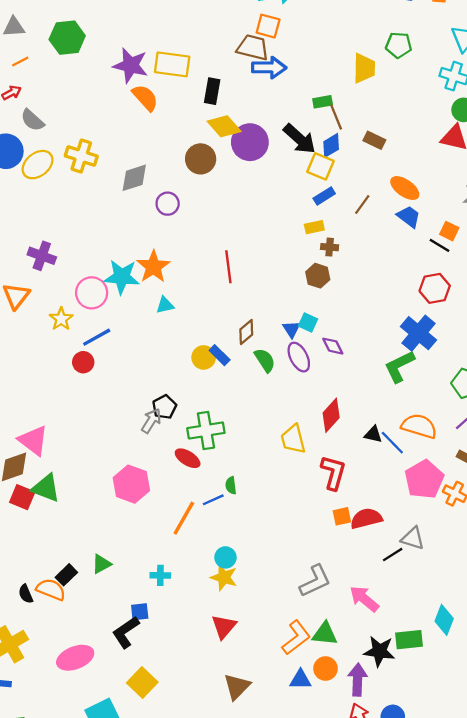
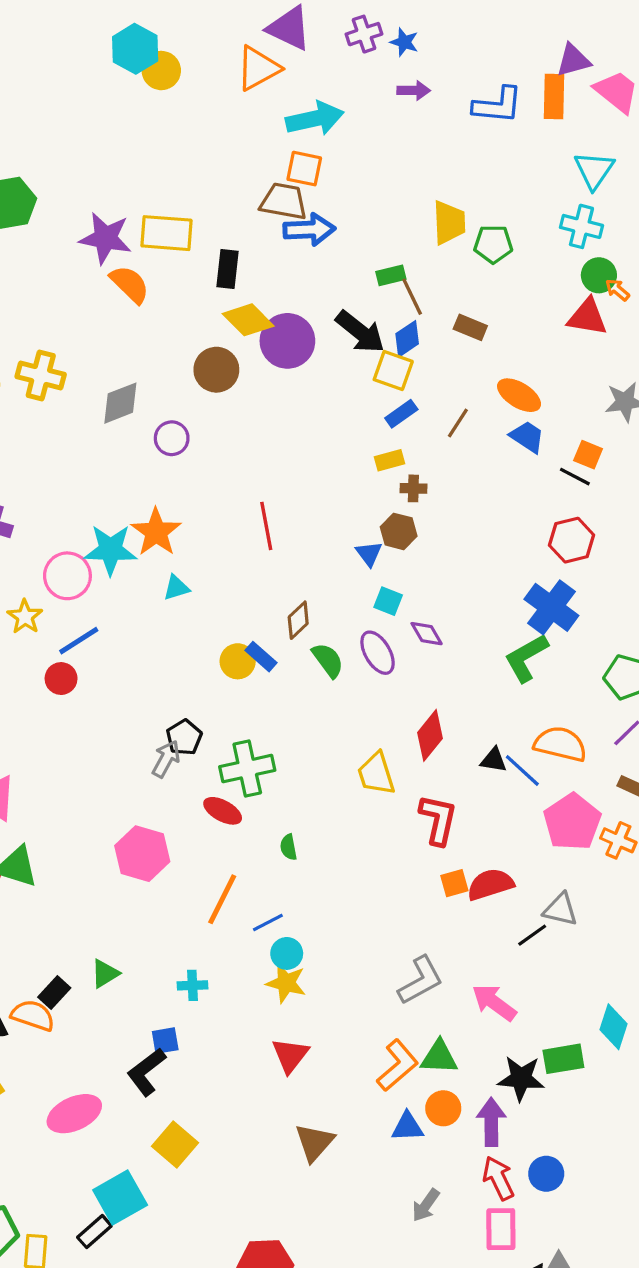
green pentagon: (399, 45) -> (493, 244), moved
blue triangle: (291, 329) -> (369, 554), moved
blue line: (213, 500) -> (268, 922), moved

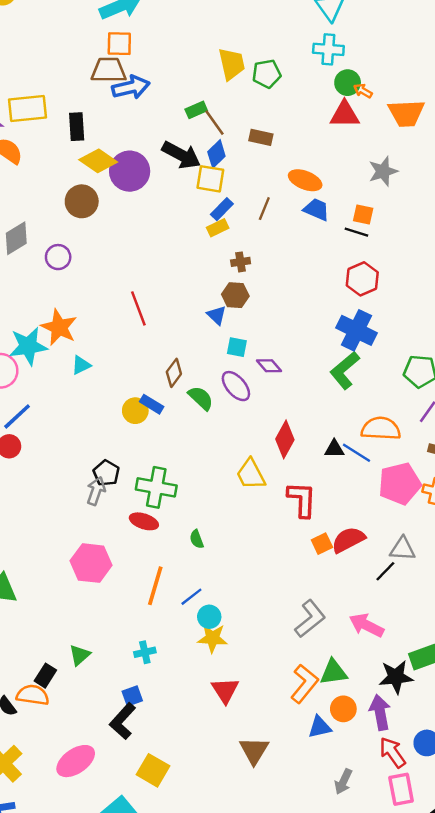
yellow rectangle: (389, 460) -> (218, 228), moved
green cross: (247, 769) -> (156, 487), turned 33
pink pentagon: (572, 822) -> (400, 484), turned 30

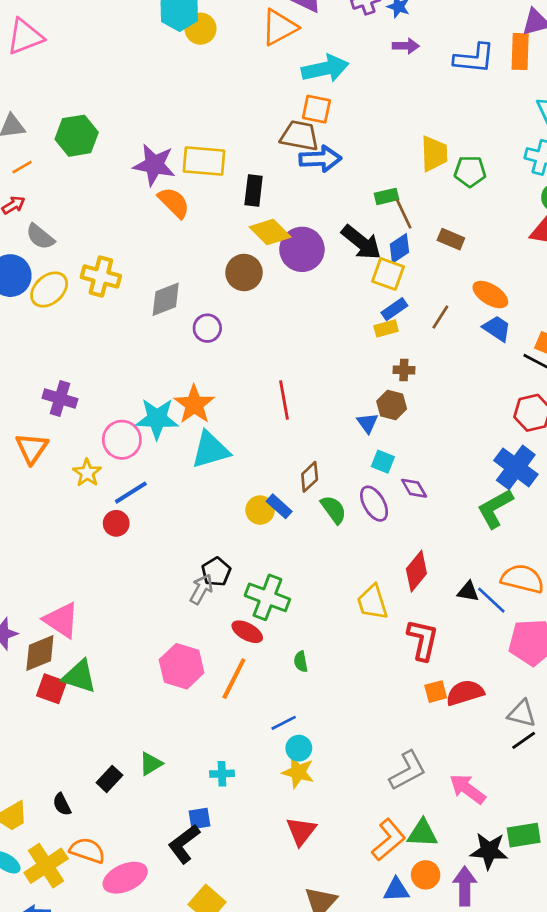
cyan triangle: (81, 365) -> (210, 450), size x1.8
black line: (385, 571) -> (524, 740), moved
orange line: (155, 586) -> (234, 679), moved
orange semicircle: (33, 695) -> (87, 850), moved

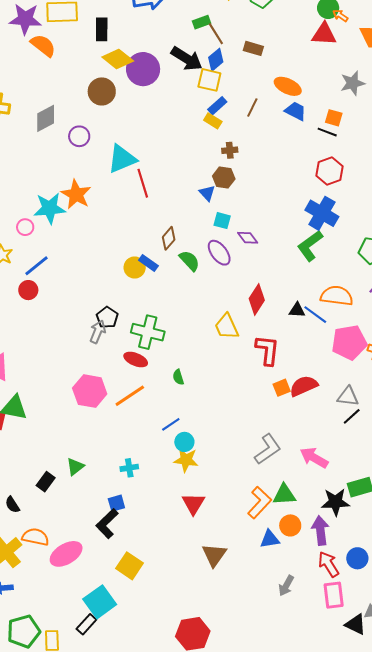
yellow rectangle: (386, 328) -> (213, 121), turned 54
pink circle: (122, 440) -> (25, 227), size x0.6
cyan triangle: (210, 450) -> (122, 159), moved
orange line: (234, 679) -> (130, 396), turned 36

